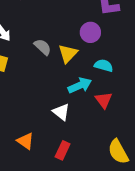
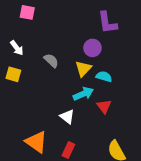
yellow triangle: (68, 54) -> (83, 69), moved
orange triangle: (25, 141) -> (36, 142), size x1.5

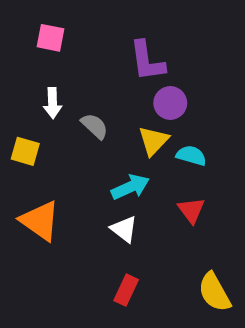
purple L-shape: (107, 23) -> (147, 61), moved
white arrow: (17, 48) -> (53, 103), moved, turned 35
cyan arrow: (83, 94) -> (130, 187), moved
orange triangle: (36, 142) -> (40, 221), moved

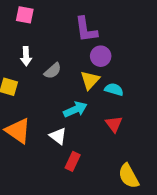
gray semicircle: (95, 126) -> (53, 71), turned 96
white triangle: (124, 229) -> (58, 136), moved
red rectangle: (126, 290) -> (73, 161), moved

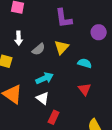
purple circle: (101, 56) -> (99, 32), moved
yellow triangle: (90, 80) -> (62, 47), moved
cyan arrow: (75, 109) -> (45, 78), moved

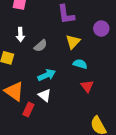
yellow triangle: (62, 47) -> (73, 42), moved
cyan semicircle: (85, 63) -> (80, 64), moved
red rectangle: (54, 117) -> (28, 109), moved

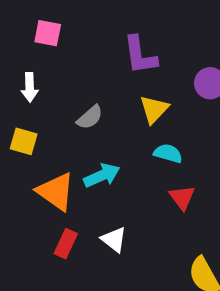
white arrow: (20, 35) -> (30, 87), moved
orange triangle: (14, 91) -> (56, 191), moved
white triangle: (45, 95) -> (114, 240), moved

